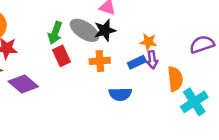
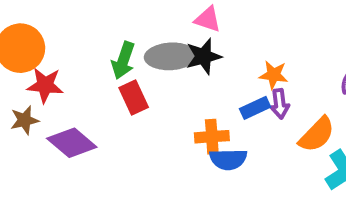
gray ellipse: (84, 30) -> (171, 56), turned -36
orange cross: (100, 61) -> (212, 137), moved
orange semicircle: (175, 79) -> (317, 135), turned 50

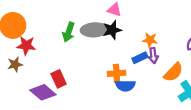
red rectangle: (134, 98) -> (59, 79), moved
purple diamond: (72, 143) -> (43, 92), moved

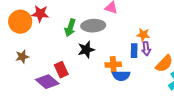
black star: (112, 30) -> (86, 50), moved
red star: (26, 45) -> (40, 14), moved
blue rectangle: (140, 58) -> (134, 51), turned -64

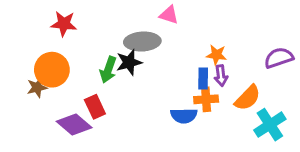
orange circle: (20, 22) -> (52, 70), moved
green arrow: (70, 28) -> (108, 70), moved
black star: (86, 50) -> (129, 62), moved
orange cross: (113, 65) -> (206, 99), moved

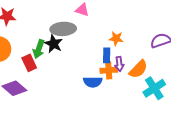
black star: (129, 62) -> (54, 44), turned -30
purple arrow: (221, 76) -> (119, 64), moved
red rectangle: (95, 107) -> (29, 63), moved

